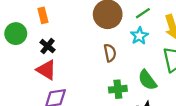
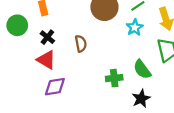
brown semicircle: (110, 53) -> (81, 44), moved

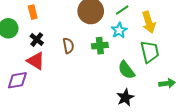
green cross: (114, 78) -> (100, 46), moved
purple diamond: (55, 87) -> (17, 80), moved

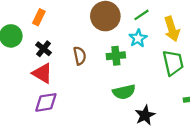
orange rectangle: (33, 12) -> (39, 17), turned 40
green semicircle: (126, 70) -> (124, 92), moved, turned -66
purple diamond: (17, 80) -> (46, 102), moved

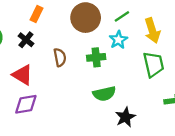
orange rectangle: (39, 17) -> (36, 14), moved
black cross: (44, 49) -> (26, 40), moved

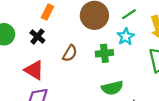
brown semicircle: (60, 57) -> (70, 53), turned 42

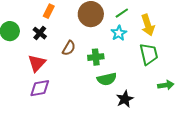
green cross: (104, 53) -> (96, 57), moved
red triangle: (34, 70) -> (37, 63), turned 42

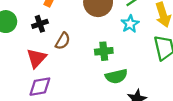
black cross: (40, 33) -> (40, 24), turned 32
brown semicircle: (69, 48) -> (63, 41), moved

